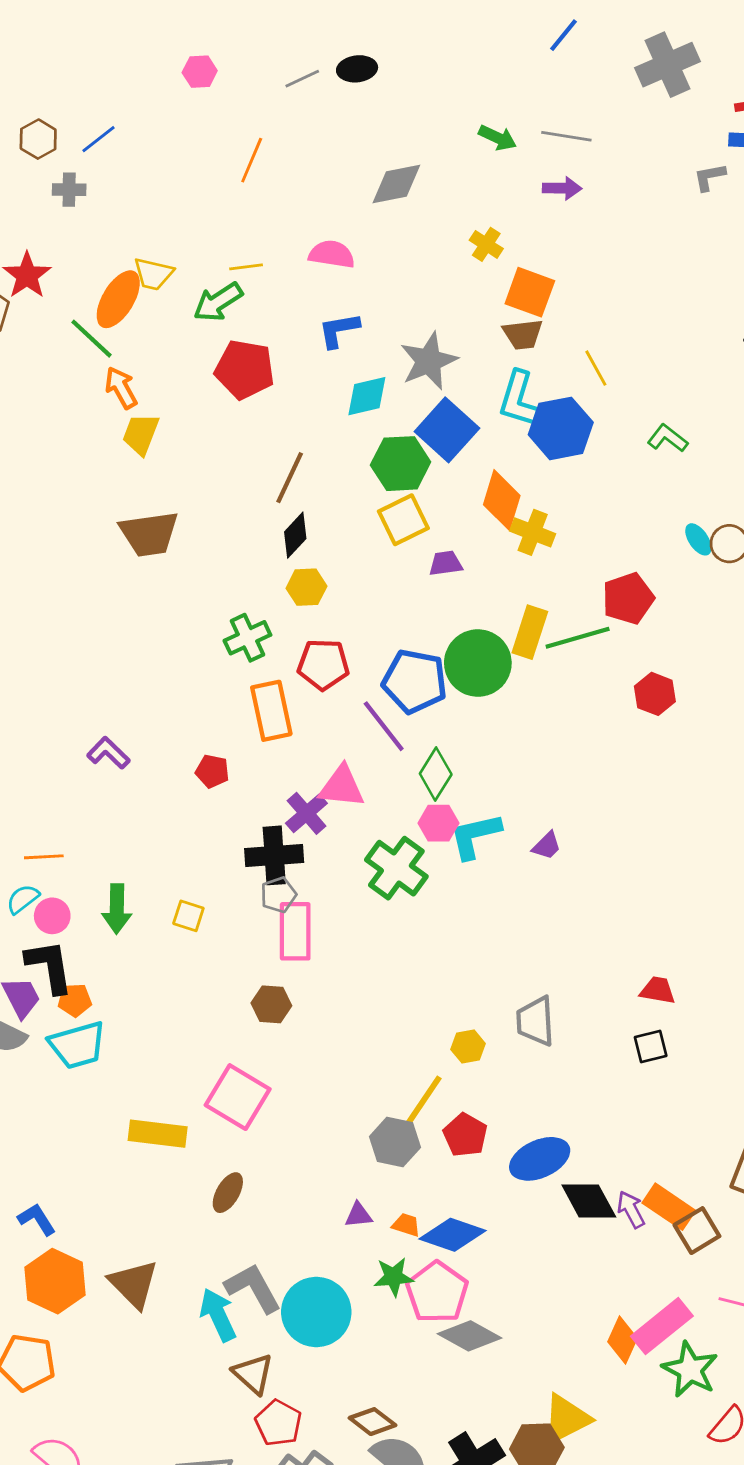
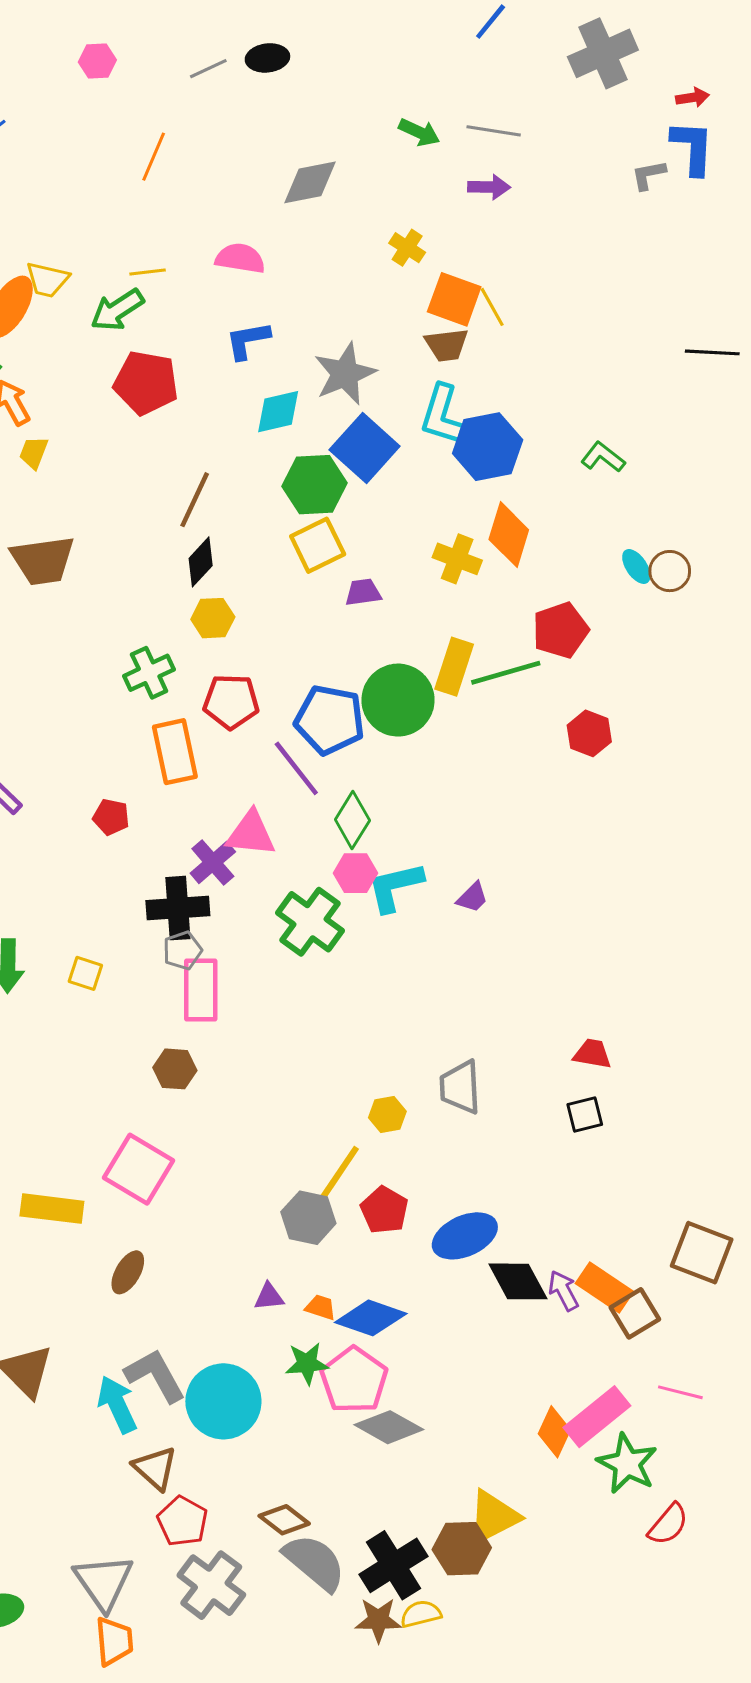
yellow line: (596, 368) -> (492, 307), moved
yellow trapezoid: (141, 434) -> (34, 453), size x0.7
orange diamond: (502, 500) -> (509, 535), moved

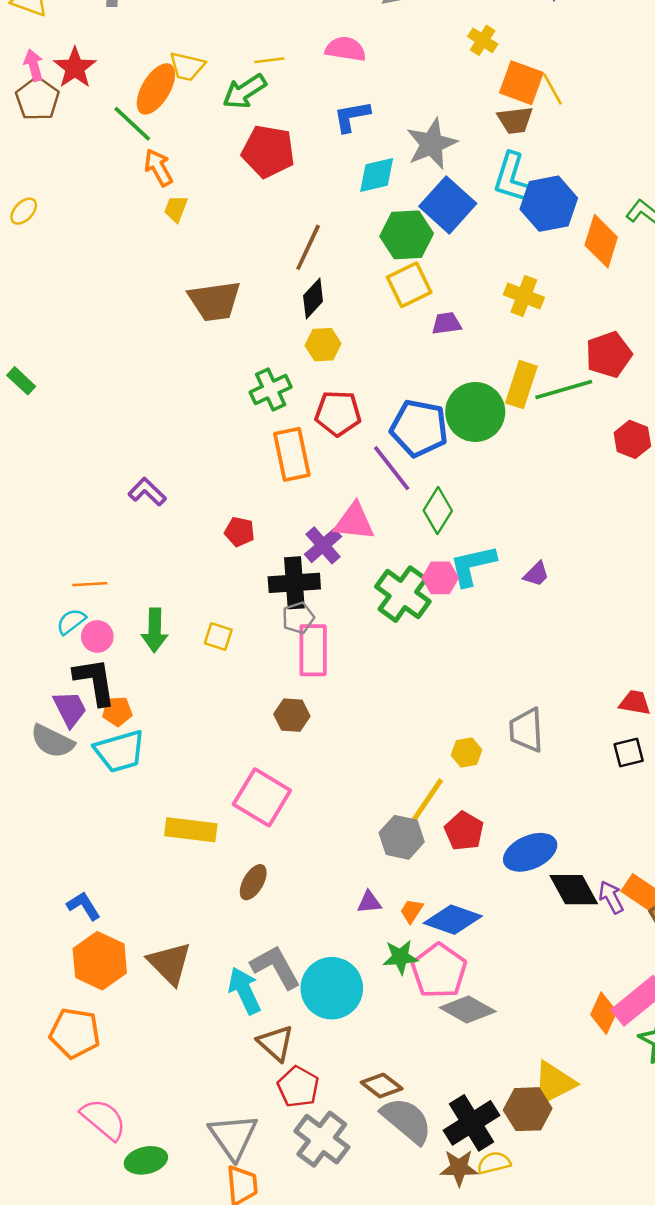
orange diamond: (509, 535) -> (601, 241), moved
brown trapezoid: (43, 560) -> (215, 301), moved
red pentagon: (111, 817) -> (239, 532), moved
pink hexagon: (356, 873) -> (440, 578), moved
orange trapezoid: (321, 1307) -> (412, 911), turned -75

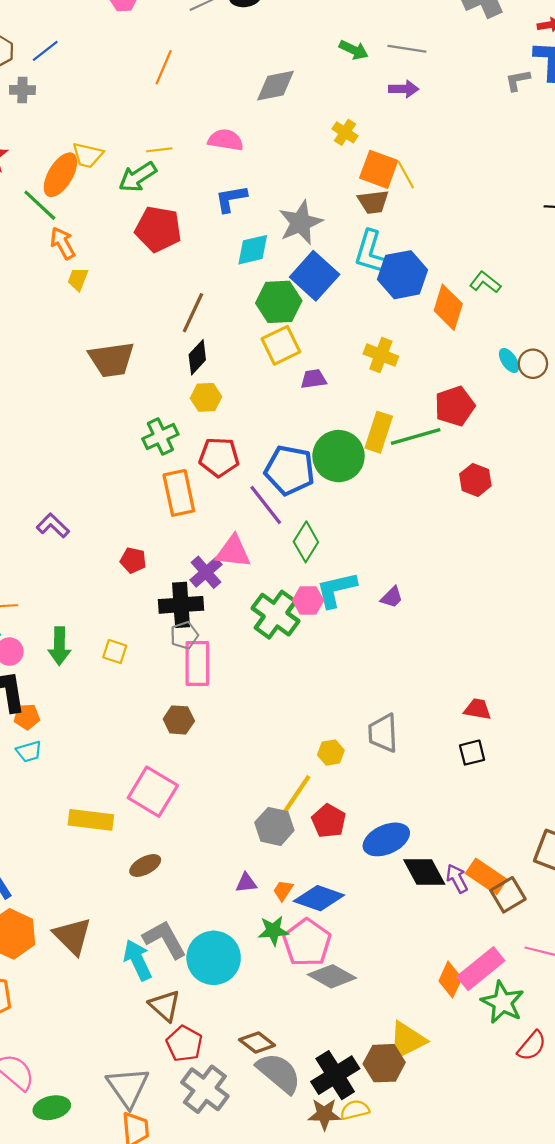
cyan trapezoid: (120, 751) -> (29, 751), size x0.6
brown ellipse: (253, 882) -> (145, 866), turned 32

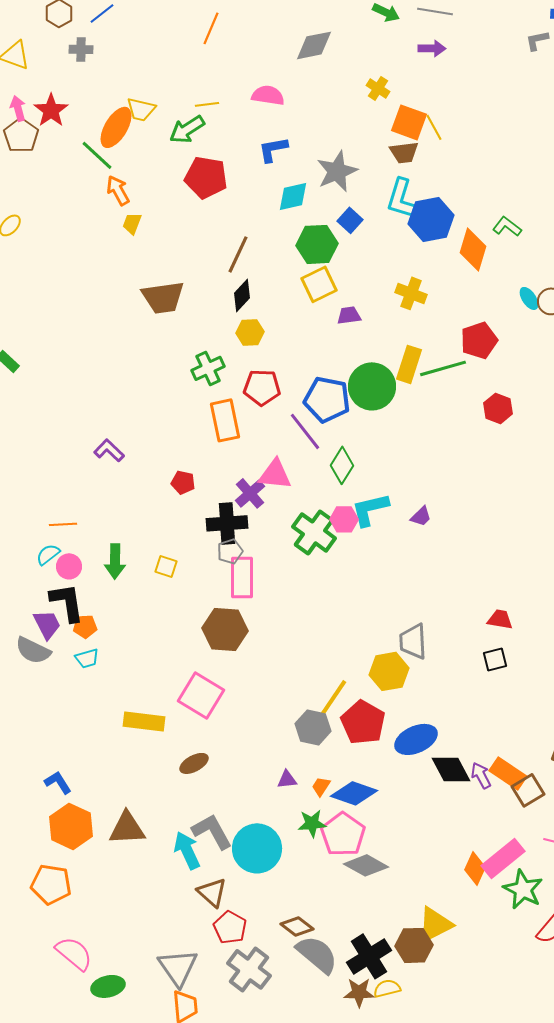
blue square: (315, 276) -> (350, 220), size x0.6
brown hexagon: (179, 720) -> (225, 629), size x1.6
yellow hexagon: (331, 753) -> (389, 671), moved, size x1.6
red pentagon: (329, 821) -> (363, 722), size x1.4
brown triangle: (72, 936) -> (127, 828), turned -48

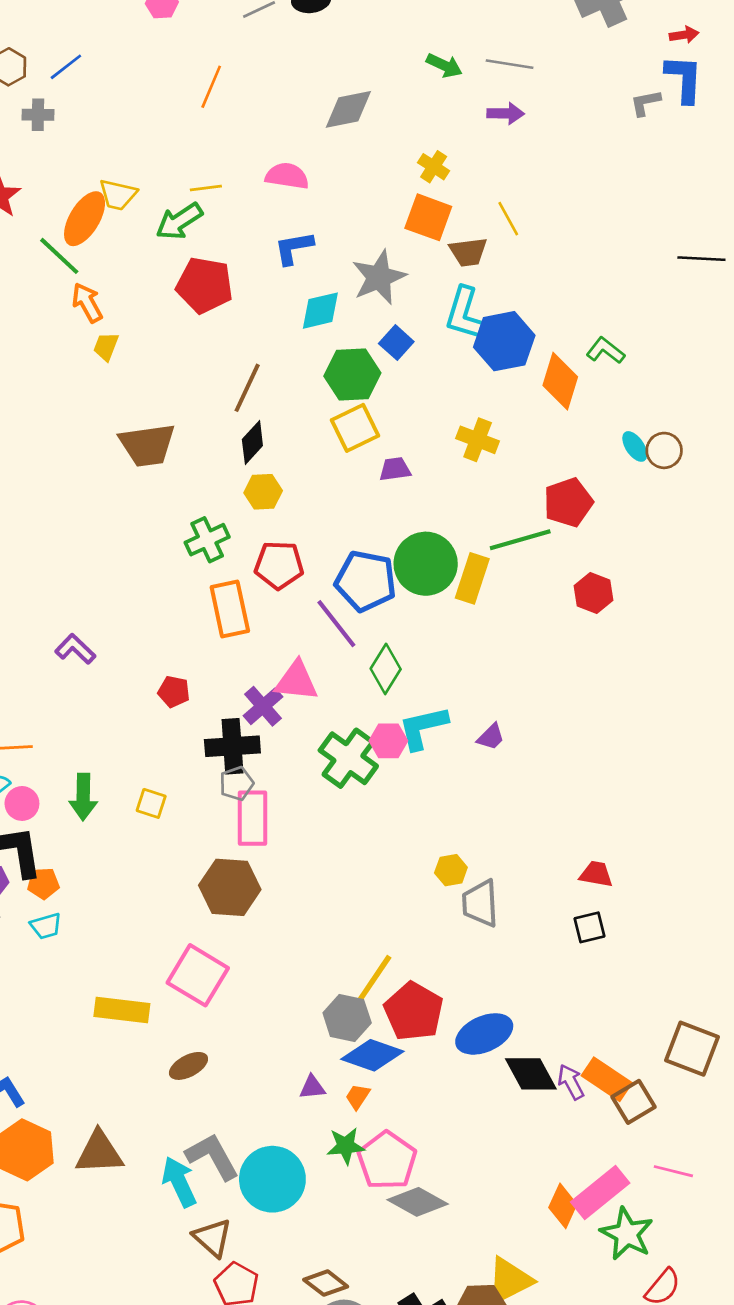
orange square: (409, 122) -> (428, 217), moved
yellow rectangle: (409, 364) -> (472, 578), moved
yellow hexagon: (389, 671) -> (451, 870), moved, size x0.6
blue diamond: (354, 793) -> (372, 1055), moved

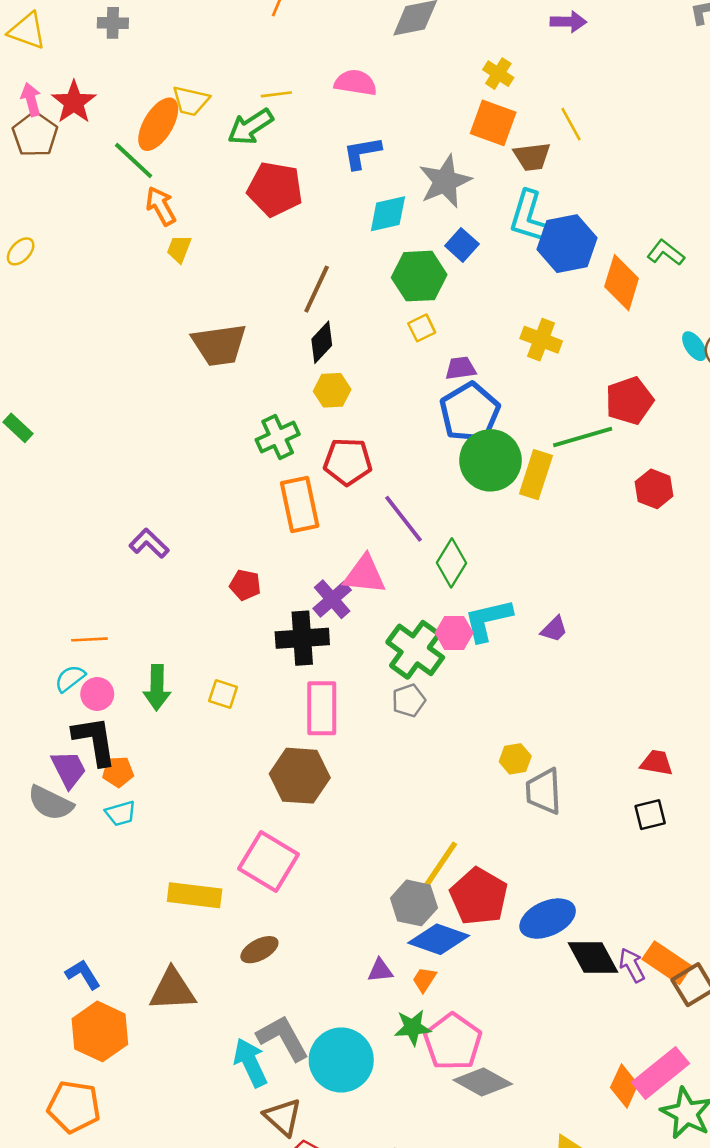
yellow square: (355, 428) -> (422, 328), size x0.6
blue pentagon: (366, 581) -> (470, 412), moved, turned 30
gray pentagon: (236, 784) -> (409, 700), moved
brown triangle: (99, 1153) -> (172, 990), moved

